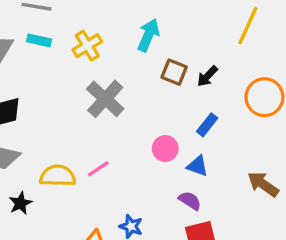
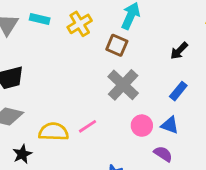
brown square: (174, 72) -> (117, 45), moved
gray cross: (105, 99) -> (123, 85), moved
pink circle: (165, 149) -> (142, 126), moved

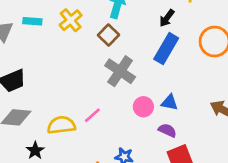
brown square: (117, 45) -> (109, 35), turned 30
black arrow: (179, 51) -> (167, 18), moved
blue rectangle: (178, 91) -> (166, 49), moved, size x1.6

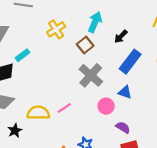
black arrow: (167, 18) -> (121, 36), moved
cyan rectangle: (32, 21) -> (22, 55), moved, turned -48
blue triangle: (170, 102) -> (125, 92), moved

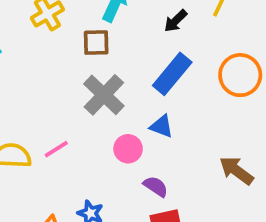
black arrow: (121, 36) -> (176, 21), moved
brown square: (85, 45) -> (96, 43), turned 35

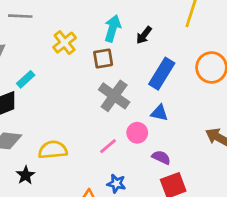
black arrow: (176, 21) -> (144, 35), moved
pink line: (56, 149) -> (108, 146), moved

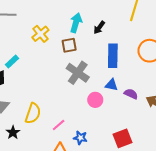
blue rectangle: (162, 74) -> (113, 56), turned -30
pink line: (108, 146) -> (59, 125), moved
yellow semicircle: (53, 150) -> (33, 113), turned 115
purple semicircle: (161, 157) -> (131, 94), moved

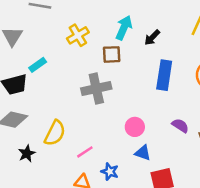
gray cross: (78, 73) -> (96, 89), moved, turned 35
blue triangle: (111, 85) -> (143, 153), moved

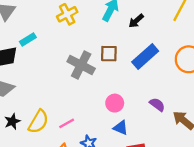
brown square: (112, 54) -> (109, 54), moved
blue rectangle: (164, 75) -> (145, 57), turned 36
gray cross: (96, 89) -> (81, 65), turned 36
yellow semicircle: (55, 133) -> (38, 122), moved

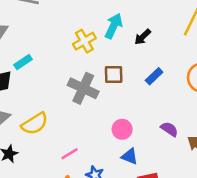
yellow cross: (67, 14) -> (84, 41), moved
blue rectangle: (145, 57) -> (154, 76), size x0.6
yellow semicircle: (38, 122) -> (35, 124), moved, turned 30

